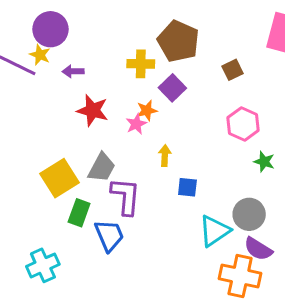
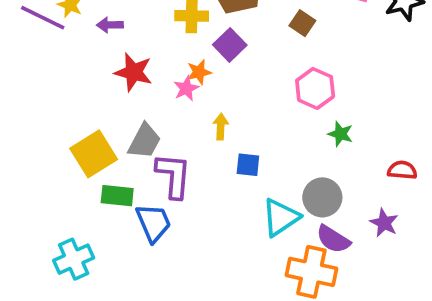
brown square: (233, 70) -> (302, 23), turned -30
green rectangle: (79, 213) -> (117, 196), turned 76

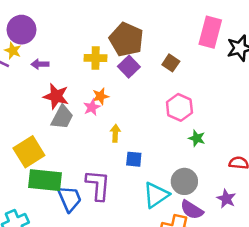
purple square: (230, 45) -> (129, 67), moved
gray trapezoid: (144, 141) -> (62, 117), moved
purple L-shape: (173, 176) -> (98, 185), moved
green rectangle: (117, 196) -> (45, 180), size x1.5

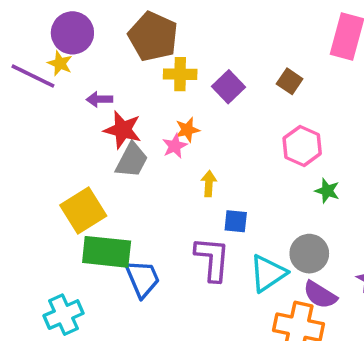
brown pentagon: (126, 39) -> (153, 36), moved
purple arrow: (40, 64) -> (99, 99), moved
purple L-shape: (98, 185) -> (212, 259), moved

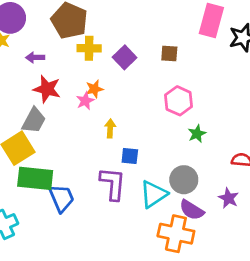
brown square: (290, 81) -> (169, 53), turned -30
purple arrow: (99, 99) -> (35, 57), moved
gray trapezoid: (132, 160) -> (34, 121), moved
green star: (327, 191) -> (197, 134), turned 30

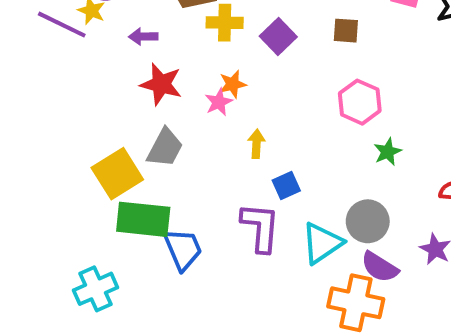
gray trapezoid: (34, 121) -> (165, 148), moved
blue square: (130, 156) -> (286, 186), turned -30

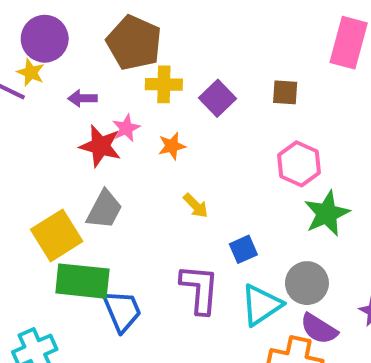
pink star: (219, 102) -> (126, 128), moved
yellow arrow: (256, 144) -> (196, 206), turned 132
green star: (388, 152) -> (327, 214), size x1.6
blue square: (286, 186) -> (243, 249), moved

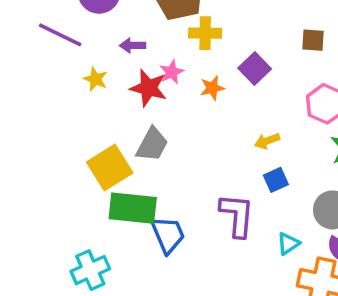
yellow star: (31, 72) -> (96, 79), moved
purple square: (218, 98) -> (255, 68), moved
yellow arrow: (196, 206) -> (267, 141), moved, turned 115
cyan triangle: (261, 305) -> (288, 244), moved, size x0.6

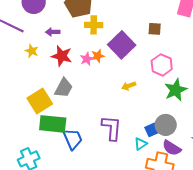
purple square: (255, 68) -> (122, 45), size x1.5
pink star: (172, 72) -> (87, 59), moved
blue square: (276, 180) -> (152, 130), moved

